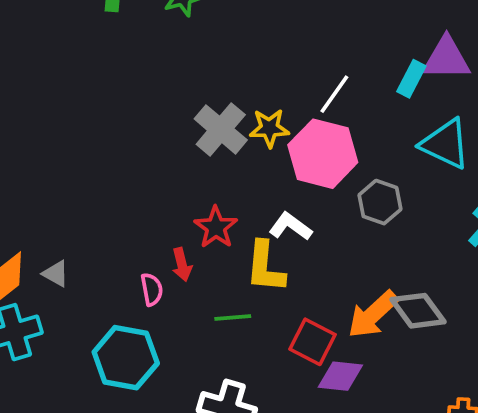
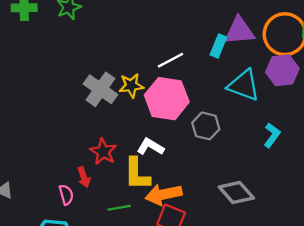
white line: (334, 94) -> (171, 60), turned 32
orange arrow: (373, 314) -> (163, 194), moved, turned 36

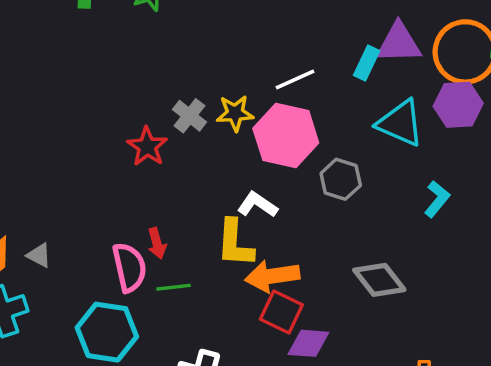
gray cross: (101, 89) -> (190, 116), size x0.7
red star: (103, 152) -> (147, 147), moved
pink semicircle: (66, 195) -> (129, 267), size x1.6
green line: (119, 208) -> (174, 287), moved

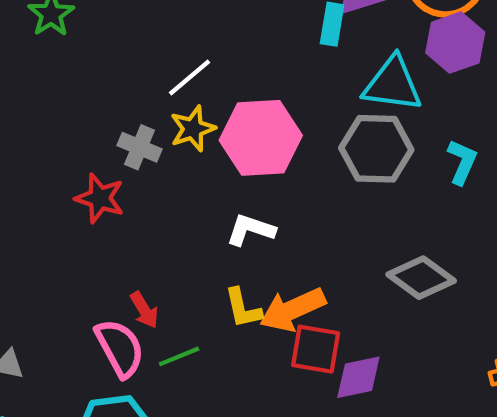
white line: (295, 80) -> (189, 77), moved
gray hexagon: (341, 179) -> (376, 149), moved, size x1.4
yellow L-shape: (235, 243) -> (243, 308), moved, size x0.7

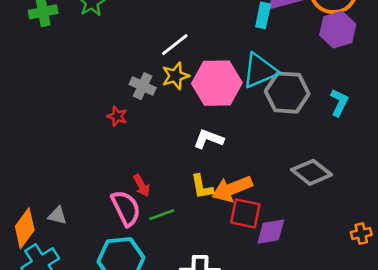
cyan triangle: (393, 84) -> (260, 71), moved, turned -33
red star: (100, 198) -> (117, 116), size x0.7

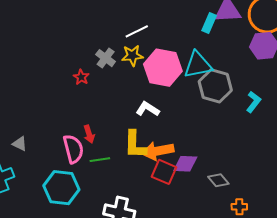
gray diamond: (311, 172) -> (218, 180), moved, size x0.7
yellow L-shape: (202, 187) -> (135, 145), size x1.4
purple diamond: (271, 232) -> (185, 164), moved
orange cross: (361, 234) -> (239, 207), moved

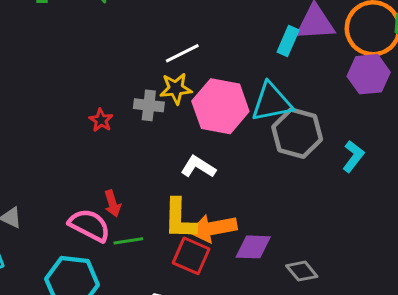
gray cross: (106, 58) -> (149, 105), moved, turned -30
pink semicircle: (73, 149) -> (89, 225), turned -48
red square: (164, 172) -> (191, 256), moved

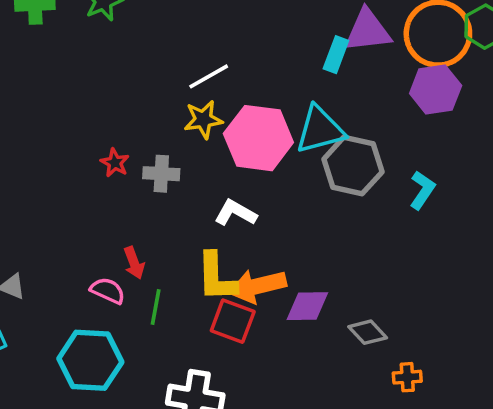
gray cross: (149, 105) -> (161, 174), moved
pink semicircle: (89, 225) -> (108, 291), size x0.7
green line: (128, 241) -> (156, 307), turned -68

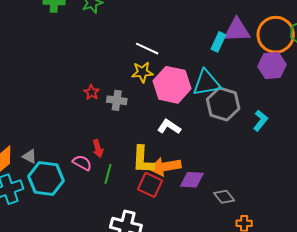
white line: (209, 76) -> (147, 49), turned 50
white L-shape: (235, 213) -> (169, 127), moved
cyan hexagon: (90, 360) -> (46, 179), moved

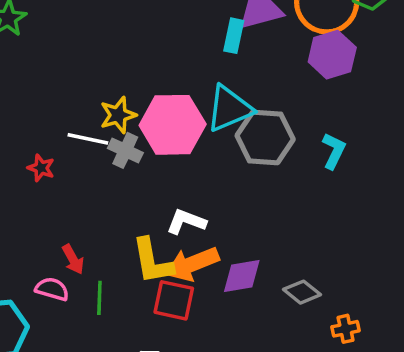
white line: (147, 49) -> (88, 139), moved
gray cross: (117, 100) -> (125, 150), moved, turned 30
white L-shape: (169, 127) -> (186, 222), moved

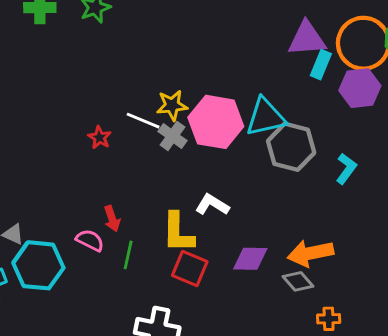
cyan rectangle: (234, 36) -> (321, 65), moved
orange arrow: (192, 264) -> (310, 253), moved

